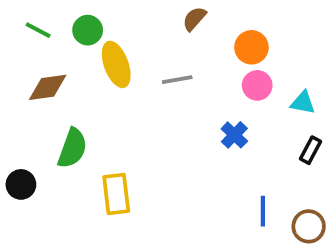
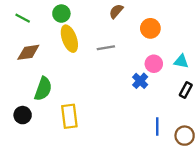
green circle: (88, 30) -> (61, 14), moved
pink circle: (257, 85) -> (154, 64), moved
black circle: (21, 184) -> (23, 115), moved

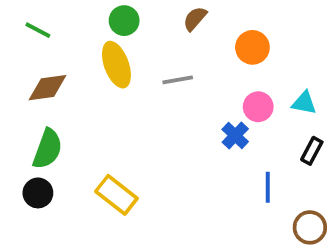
green circle: (61, 14) -> (124, 21), moved
green semicircle: (43, 89) -> (47, 149), moved
yellow rectangle: (69, 116) -> (116, 195), turned -45
blue line: (157, 126) -> (268, 187), moved

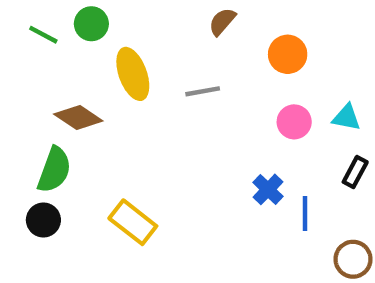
green circle: (124, 21) -> (91, 24), moved
brown diamond: (47, 88) -> (78, 118), moved, turned 42
blue cross: (235, 135) -> (268, 189), moved

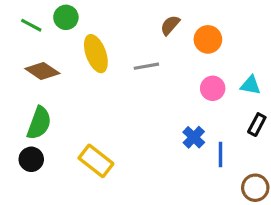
brown semicircle: (222, 22) -> (170, 25), moved
brown diamond: (78, 118) -> (42, 71), moved

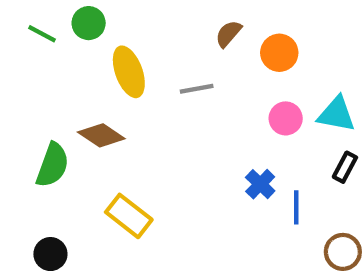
brown diamond: (42, 71) -> (101, 135), moved
cyan triangle: (251, 85) -> (336, 114), size x1.4
black circle: (31, 159) -> (50, 254), moved

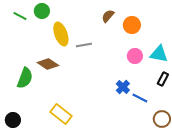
gray line: (197, 89) -> (84, 45), moved
blue line: (296, 207) -> (140, 98), turned -63
yellow rectangle: (129, 216) -> (61, 114), moved
black circle: (50, 254) -> (13, 120), moved

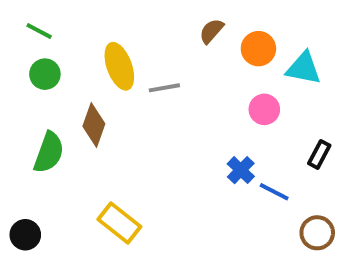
green circle: (42, 11) -> (45, 74), moved
cyan triangle: (159, 54) -> (303, 68), moved
brown diamond: (48, 64) -> (94, 125), turned 75

